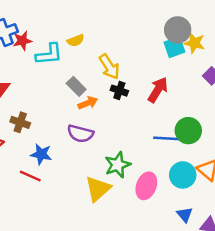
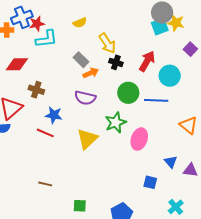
cyan L-shape: (49, 54) -> (46, 39), moved
green circle: (188, 131) -> (128, 93), moved
cyan circle: (183, 175) -> (170, 76), moved
yellow triangle: (98, 189) -> (87, 139), moved

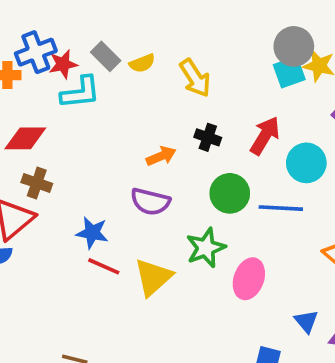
yellow arrow: (107, 43) -> (195, 78), moved
gray rectangle: (81, 60) -> (106, 56), moved
brown cross: (36, 90) -> (37, 183), moved
red line: (45, 133) -> (104, 266), moved

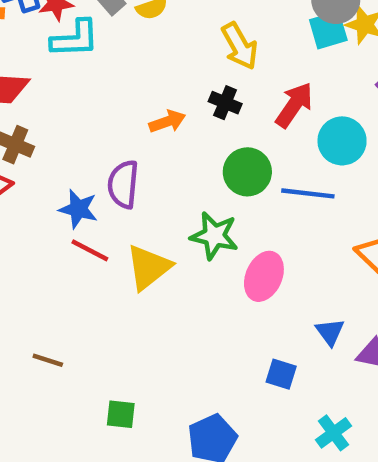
yellow arrow: (195, 78) -> (240, 46), moved
purple semicircle: (150, 202) -> (123, 184), moved, turned 78
green star: (206, 248) -> (214, 236), turned 30

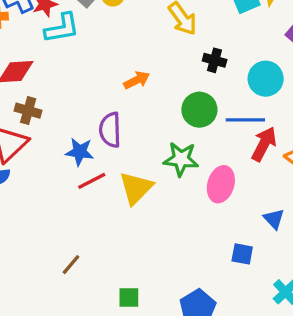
black cross: (225, 103) -> (215, 60), moved
red arrow: (294, 105) -> (264, 144), moved
red line: (90, 250) -> (92, 181), turned -48
brown line: (48, 360) -> (71, 265), turned -60

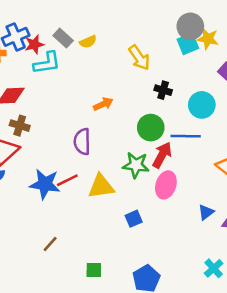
red arrow: (264, 144) -> (162, 155), moved
blue star: (80, 152) -> (45, 184), moved, size x1.4
yellow triangle: (136, 188) -> (101, 186), turned 36
blue triangle: (274, 219) -> (206, 212), turned 35
blue square: (242, 254) -> (134, 219), moved, turned -35

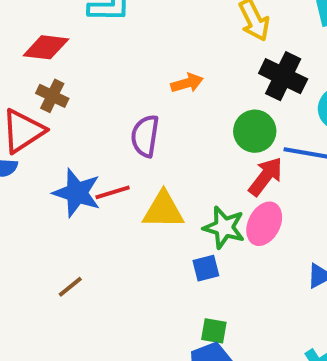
black cross: (163, 90) -> (283, 76), size x1.6
green star: (136, 165) -> (224, 227), moved
green square: (94, 270) -> (214, 331), moved

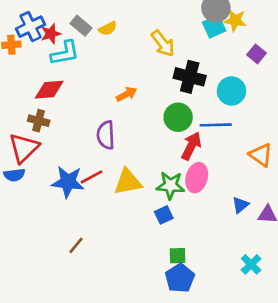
red diamond: (46, 47) -> (49, 90), moved

